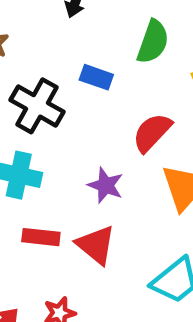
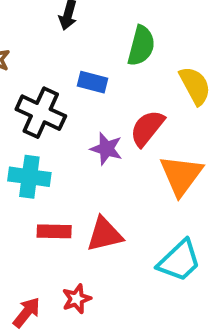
purple star: (106, 185) -> (106, 149), moved
red triangle: (96, 245) -> (105, 234), turned -48

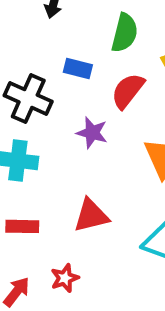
red semicircle: (147, 128) -> (128, 91), moved
red rectangle: (54, 231) -> (22, 226), moved

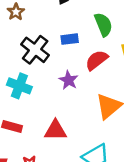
green semicircle: (125, 33) -> (103, 25), turned -50
blue rectangle: (78, 68) -> (70, 39), turned -35

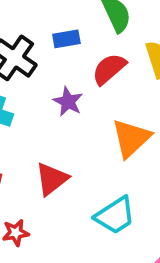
red triangle: (55, 130) -> (52, 179), turned -35

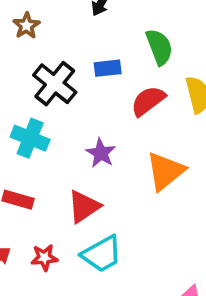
purple star: (68, 102) -> (101, 153), moved
cyan trapezoid: (115, 215) -> (102, 254), moved

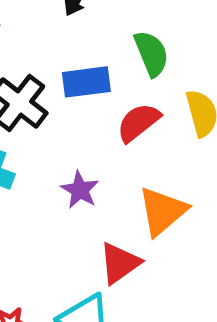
blue rectangle: (108, 68) -> (86, 82), size x1.4
red triangle: (84, 206) -> (120, 263), moved

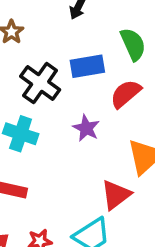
purple star: (80, 190) -> (86, 128), moved

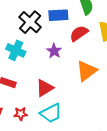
red triangle: (116, 195) -> (45, 88), moved

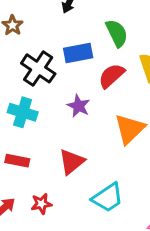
cyan trapezoid: (51, 113) -> (108, 198), moved

